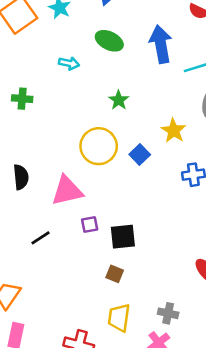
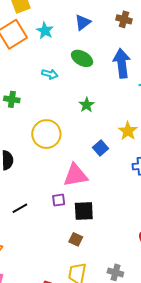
yellow circle: (99, 146) -> (46, 134), moved
pink triangle: (67, 191) -> (75, 175), moved

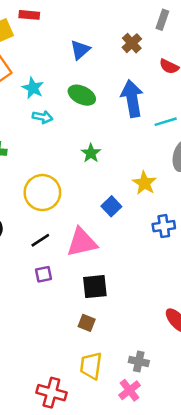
brown cross: (124, 19) -> (132, 43), turned 35
cyan star: (45, 31) -> (33, 88), moved
purple square: (59, 200) -> (43, 274), moved
black line: (20, 208) -> (40, 240), moved

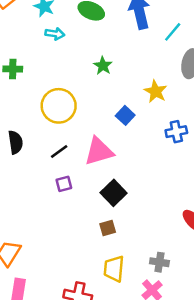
cyan line: (166, 122) -> (173, 32), turned -30
black square: (95, 287) -> (114, 193), turned -35
brown square: (87, 323) -> (108, 228), turned -35

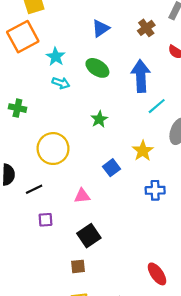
cyan line: (173, 32) -> (157, 106), moved
pink triangle: (99, 151) -> (82, 196), size x0.6
black line: (59, 152) -> (34, 189), moved

